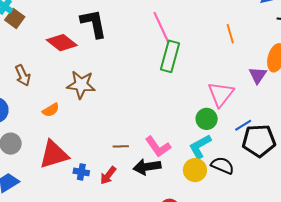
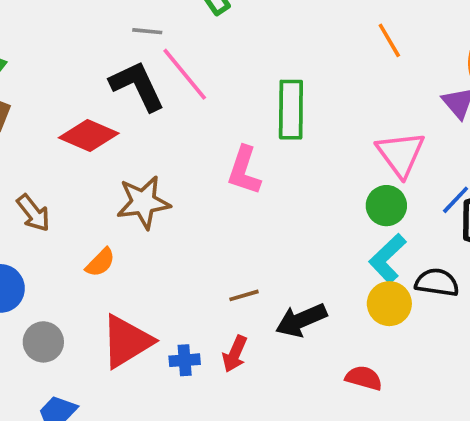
pink line: (161, 28) -> (185, 74), moved
pink L-shape: (158, 147) -> (244, 170), moved, turned 68

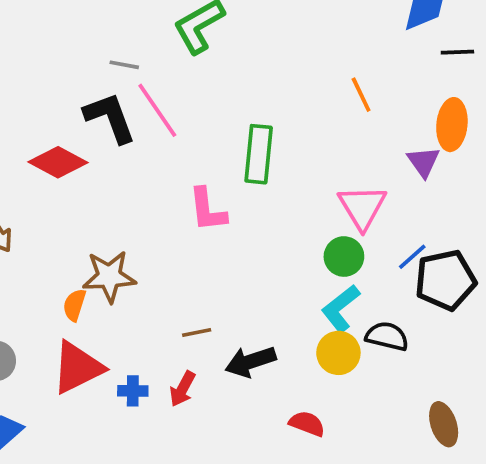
pink L-shape: (244, 170) -> (207, 210), turned -30
brown star: (143, 202) -> (109, 276), moved
orange semicircle: (100, 262) -> (74, 305), moved, turned 148

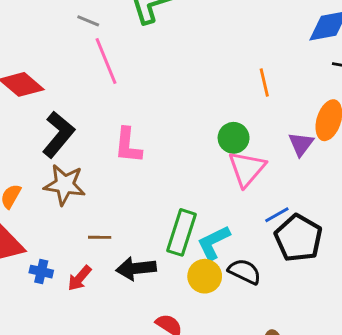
black L-shape: (110, 118) -> (58, 134), moved, turned 48
green rectangle: (259, 154) -> (182, 232), moved
green circle: (344, 257) -> (234, 138), moved
brown star: (109, 276) -> (65, 185), moved
black pentagon: (445, 280) -> (298, 238), turned 30

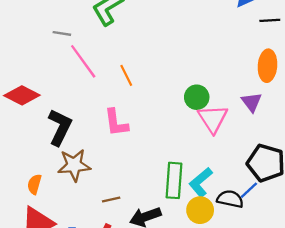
orange line: (264, 82) -> (126, 75), moved
purple triangle: (301, 144) -> (252, 102), moved
blue line: (277, 215) -> (249, 190), moved

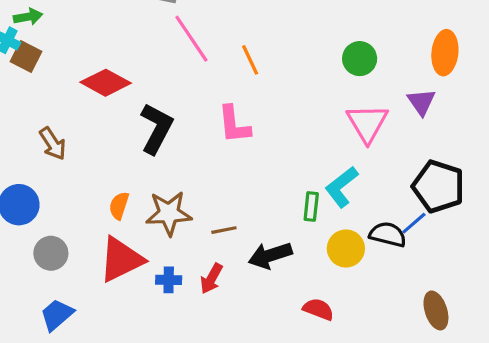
green circle: (197, 97) -> (360, 59), moved
brown star: (74, 165) -> (169, 213), moved
green rectangle: (174, 180) -> (311, 206), size x0.6
cyan L-shape: (201, 182) -> (342, 187), moved

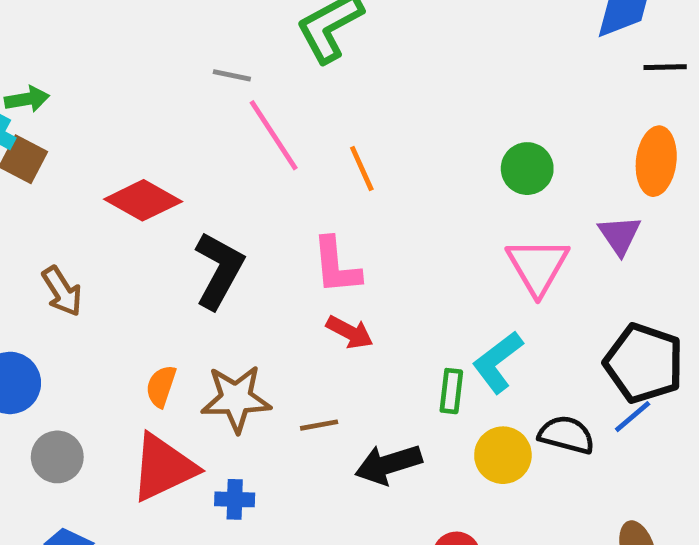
blue line: (414, 223) -> (633, 417), moved
red arrow: (211, 279) -> (350, 332), moved, turned -92

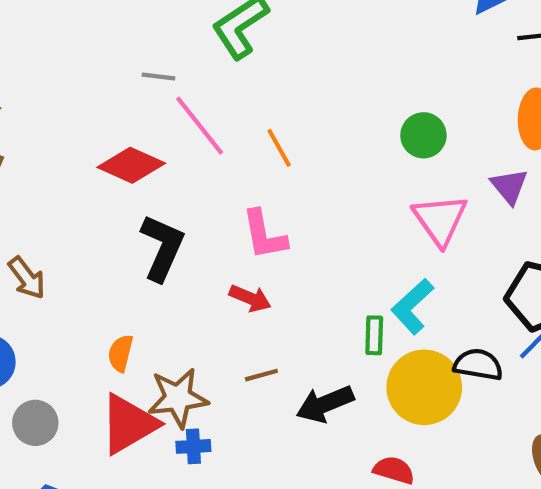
red diamond: (143, 200) -> (131, 165), moved
red arrow: (350, 332) -> (250, 298), moved
brown star: (236, 399) -> (178, 398), moved
yellow circle: (503, 455) -> (424, 387), size x1.5

